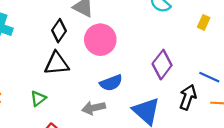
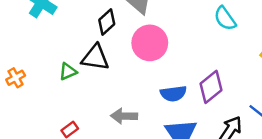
blue semicircle: (111, 83) -> (173, 94), moved
green triangle: (38, 98) -> (68, 72), moved

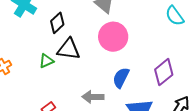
black diamond: (107, 22) -> (57, 23), moved
blue semicircle: (173, 94) -> (121, 78), moved, turned 125

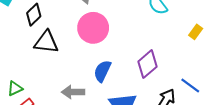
green triangle: (46, 61) -> (15, 88), moved

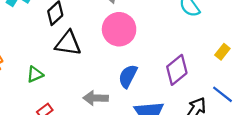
yellow rectangle: (196, 32) -> (222, 52), moved
green triangle: (15, 88) -> (35, 74), moved

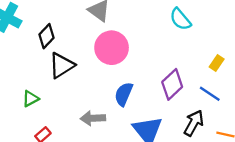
black triangle: (68, 43) -> (62, 65), turned -36
blue line: (223, 94) -> (210, 94), moved

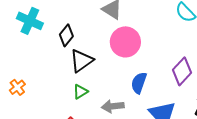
green triangle: (30, 99) -> (80, 92), moved

